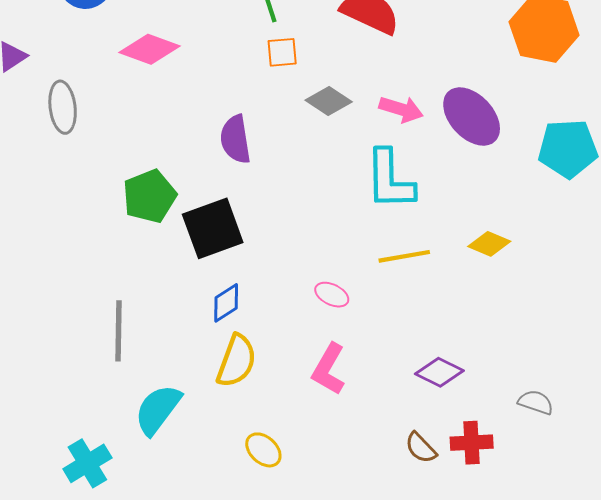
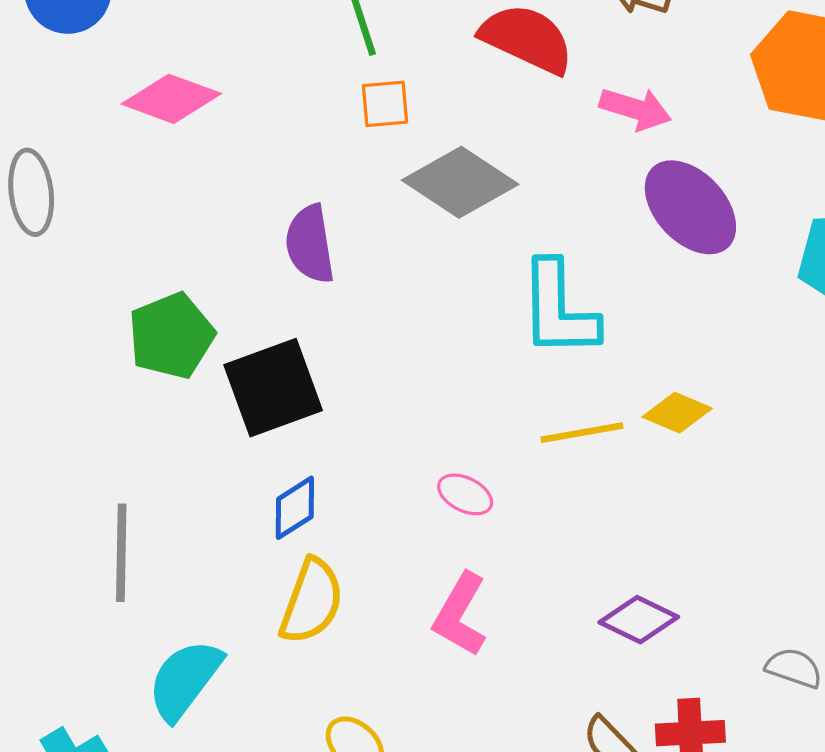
gray diamond: (329, 101) -> (460, 182), size x1.5
pink arrow: (401, 109) -> (635, 109), moved
yellow diamond: (489, 244) -> (677, 413), moved

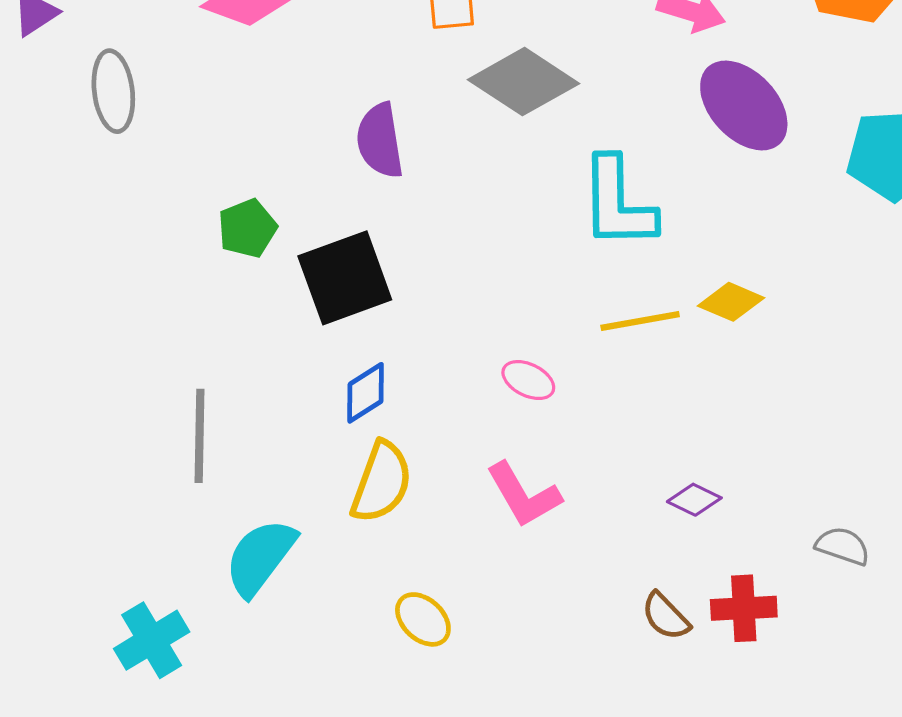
green pentagon: (171, 336) -> (247, 228), size x0.7
pink L-shape: (460, 615) -> (524, 495), turned -60
purple diamond: (639, 620) -> (694, 500), size x0.7

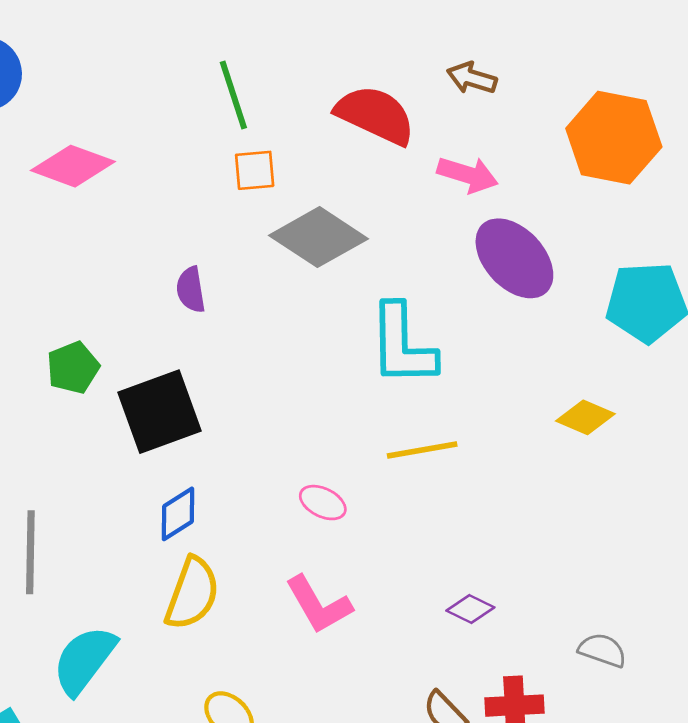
purple semicircle: (380, 141) -> (191, 290), size x0.7
yellow diamond: (731, 302) -> (585, 417), moved

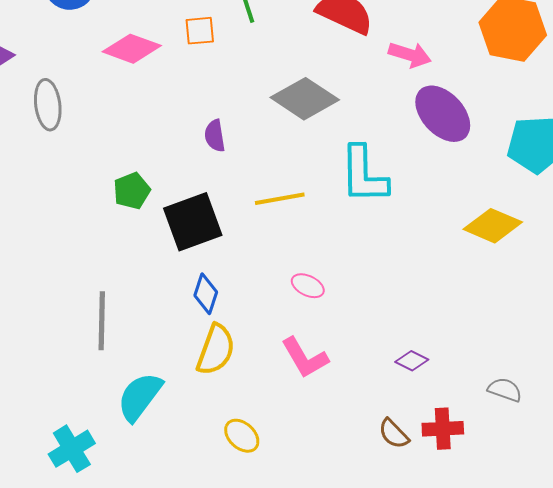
orange square: (255, 170) -> (200, 31), moved
yellow diamond: (585, 417) -> (493, 226), size x1.4
yellow line: (422, 450) -> (280, 199), moved
blue diamond: (178, 514) -> (206, 294), turned -39

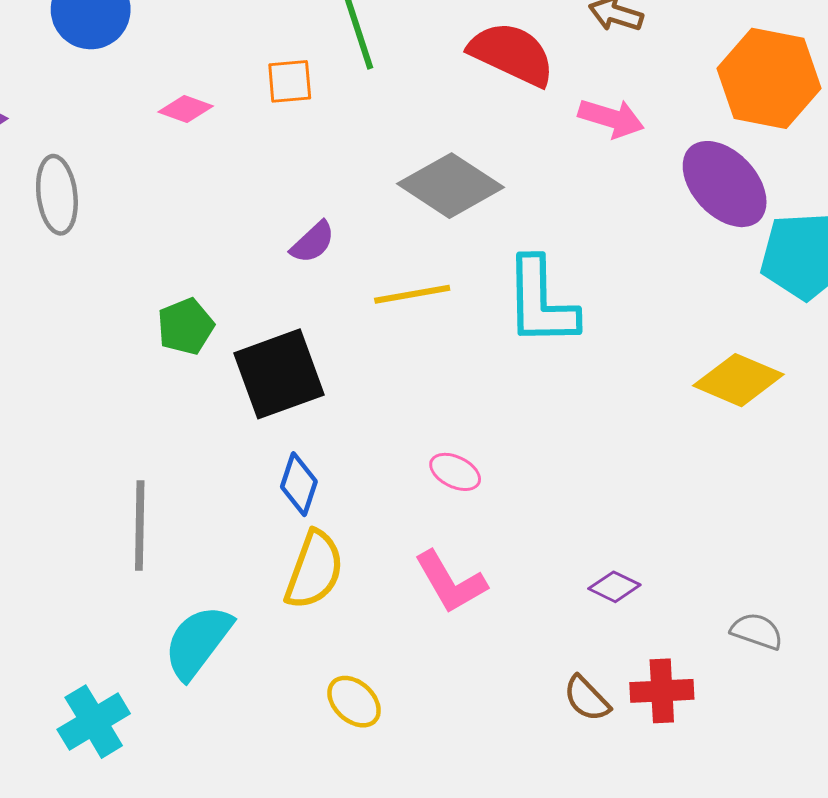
pink diamond: (132, 49) -> (186, 109), size x0.6
purple ellipse: (443, 114) -> (725, 184), moved
purple semicircle: (215, 136) -> (313, 242), turned -124
yellow line: (280, 199) -> (412, 294), moved

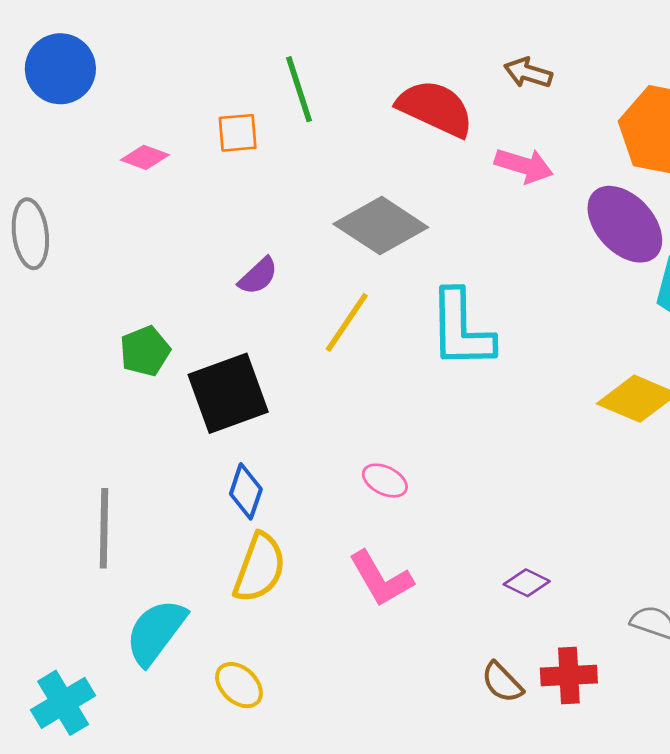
yellow line: (412, 294) -> (347, 322), turned -46
yellow ellipse: (354, 702) -> (239, 685), moved

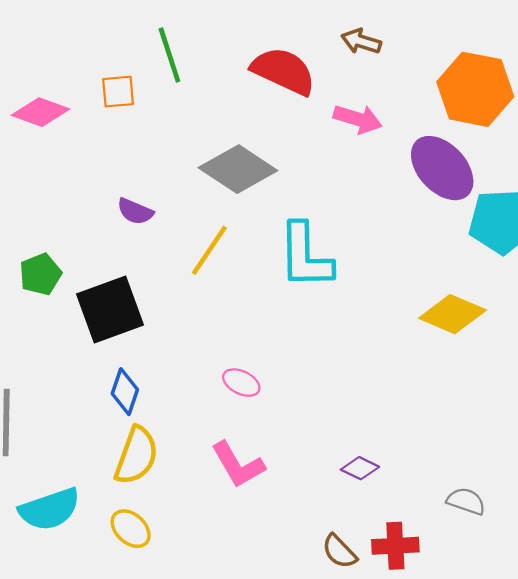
pink diamond: (145, 157) -> (40, 112), size x1.4
purple semicircle: (258, 276) -> (135, 211), turned 66
cyan semicircle: (156, 632) -> (50, 509), turned -146
yellow ellipse: (239, 685) -> (131, 529), moved

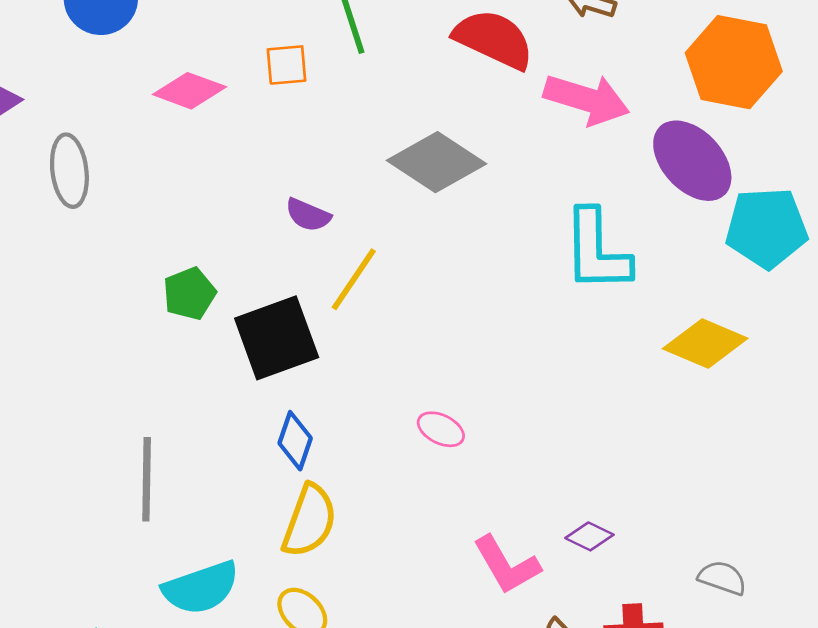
pink arrow: (358, 119) -> (587, 99), size x1.4
yellow line: (209, 250) -> (354, 279), moved
cyan L-shape: (305, 256) -> (597, 251), moved
pink L-shape: (238, 465) -> (507, 565), moved

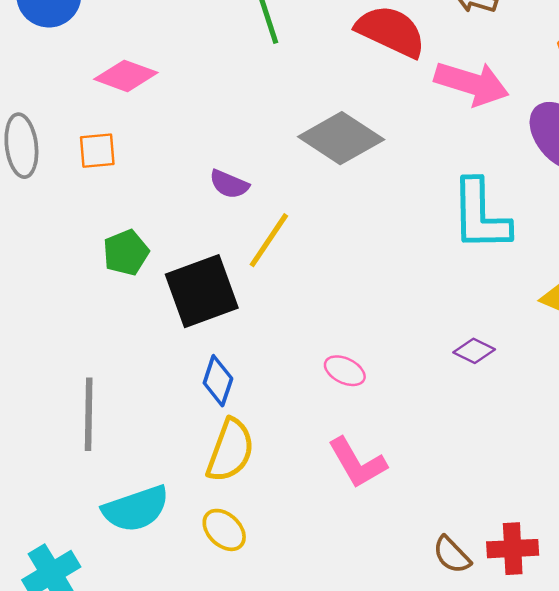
orange square: (287, 65) -> (97, 151), moved
purple diamond: (589, 536) -> (474, 351), moved
pink L-shape: (507, 565) -> (357, 463), moved

